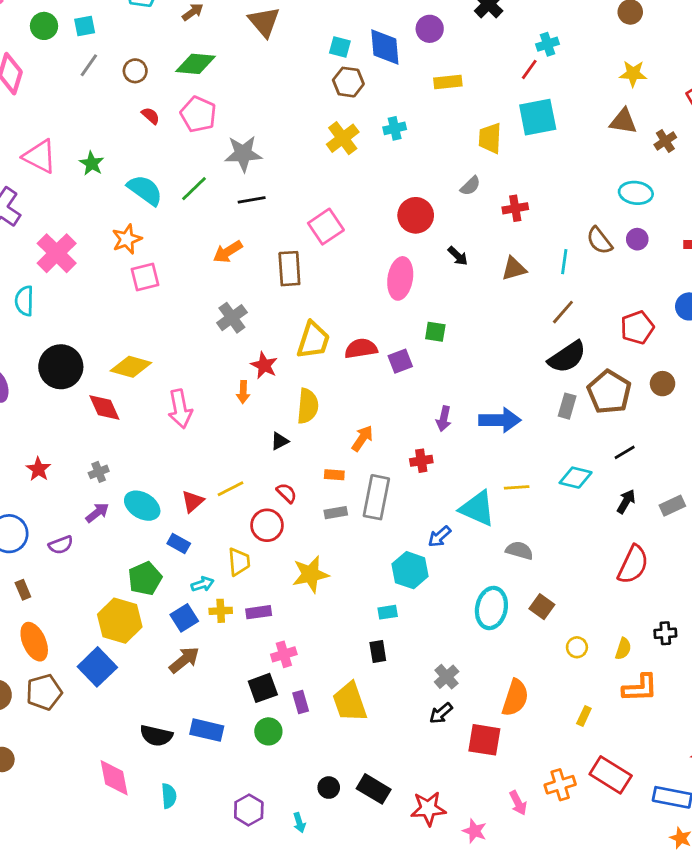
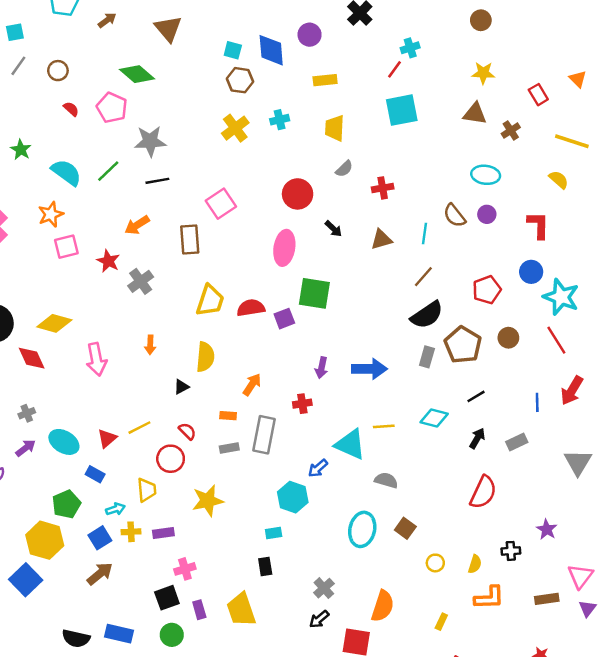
green diamond: (195, 64) -> (137, 74), moved, turned 36
yellow trapezoid: (490, 138) -> (335, 128), moved
green square: (435, 332) -> (314, 293), size x1.8
red star: (264, 365) -> (108, 261), moved

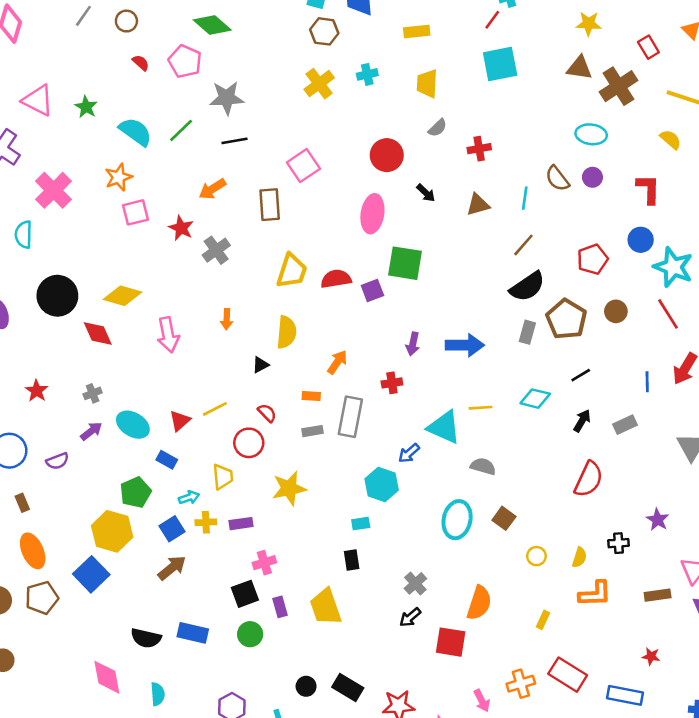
brown cross: (511, 130) -> (618, 86), size x1.8

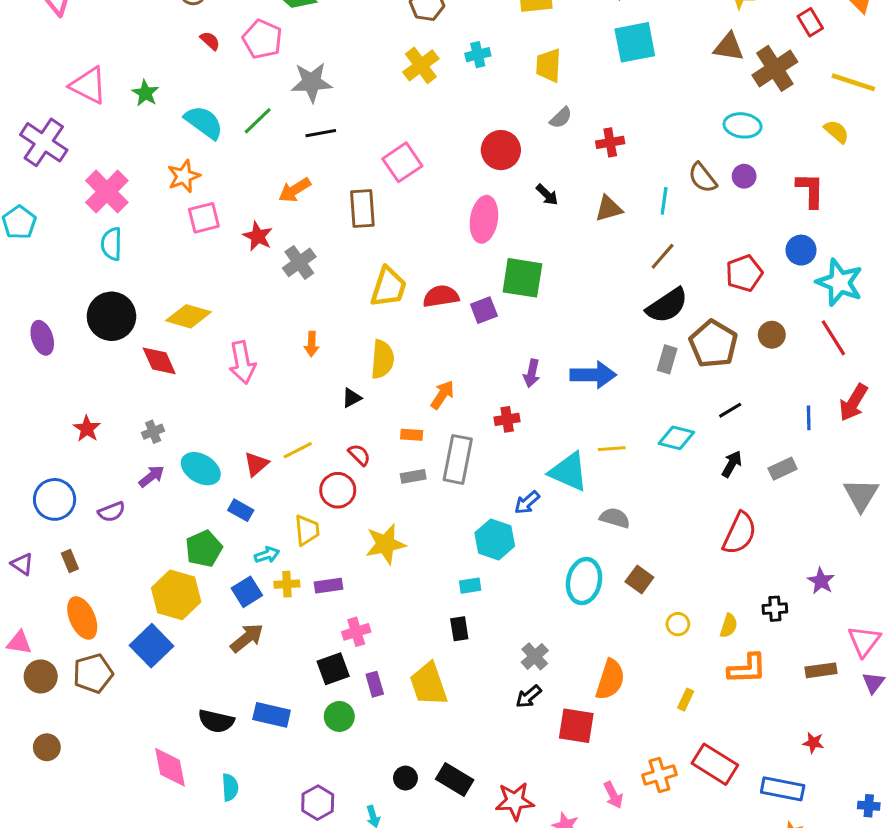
cyan semicircle: (24, 235) -> (111, 244), moved

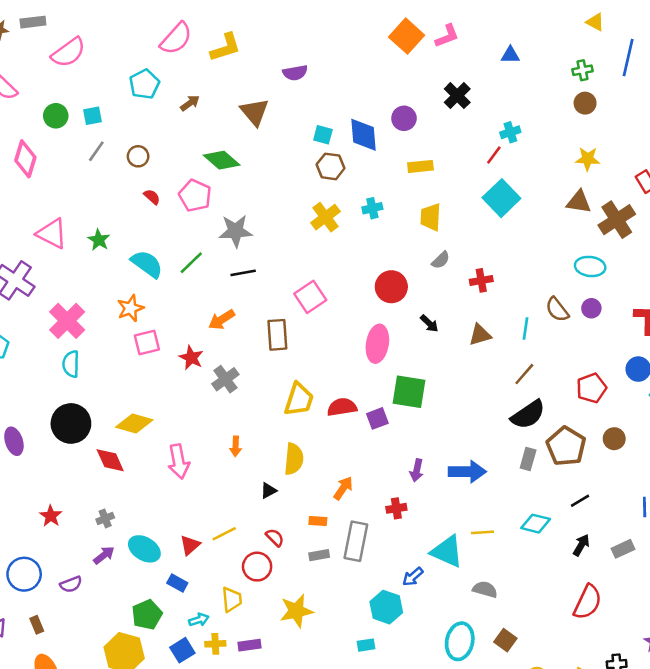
cyan square: (635, 42) -> (501, 198), turned -33

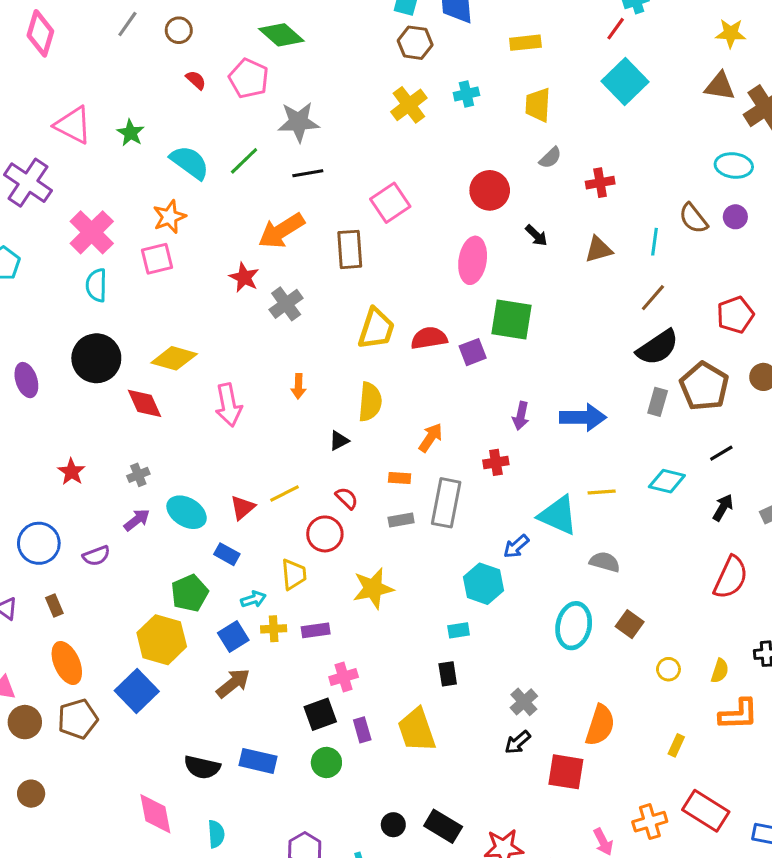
orange arrow: (222, 320) -> (281, 231), size x1.4
pink square: (147, 342) -> (157, 259), moved

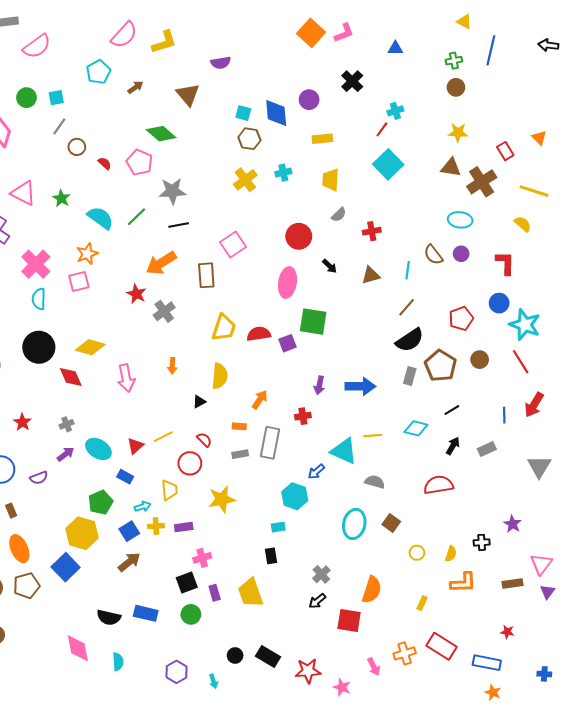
brown circle: (179, 30) -> (77, 147), moved
red semicircle: (731, 577) -> (438, 485), moved, turned -124

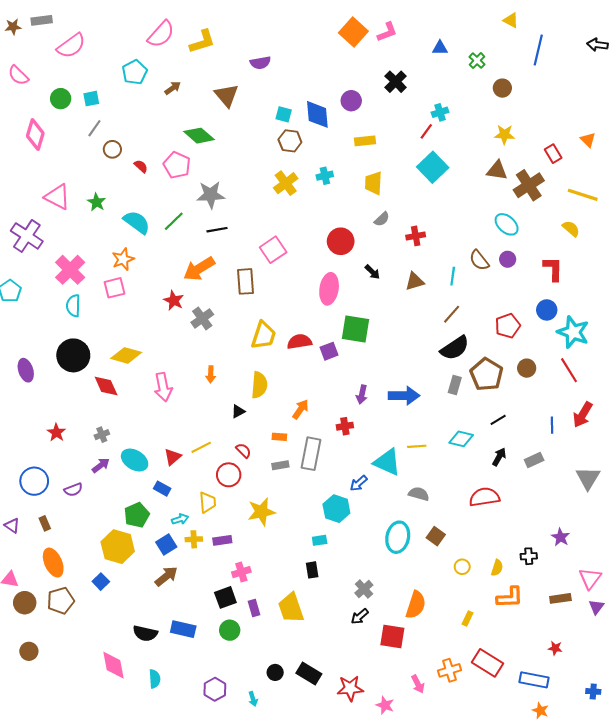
green cross: (454, 61) -> (477, 61), moved, turned -35
cyan ellipse: (460, 220) -> (507, 224), turned 35
blue square: (66, 567) -> (101, 582), size x0.6

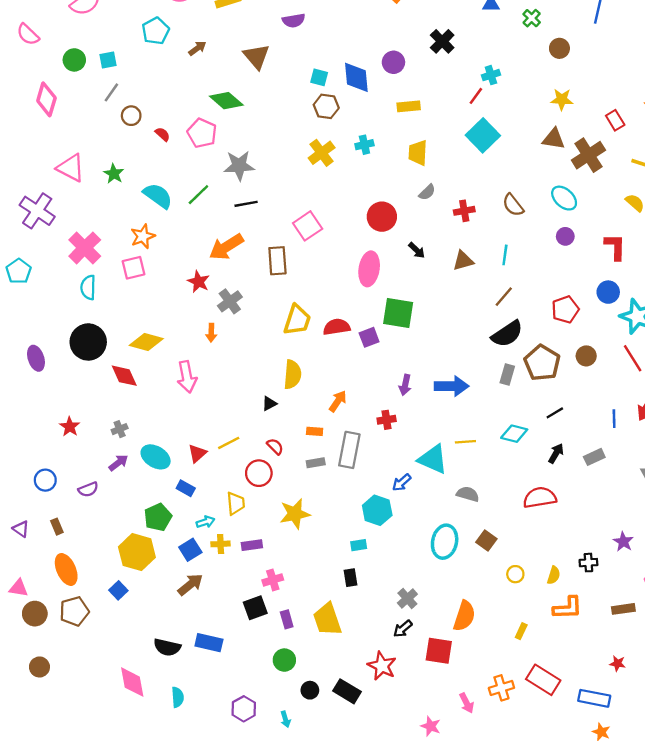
brown semicircle: (479, 260) -> (513, 205), moved
orange arrow: (211, 374) -> (211, 333), moved
blue circle: (34, 481) -> (45, 480), size x0.7
green circle: (230, 630) -> (284, 660), moved
red star: (350, 688) -> (382, 666), moved, turned 30

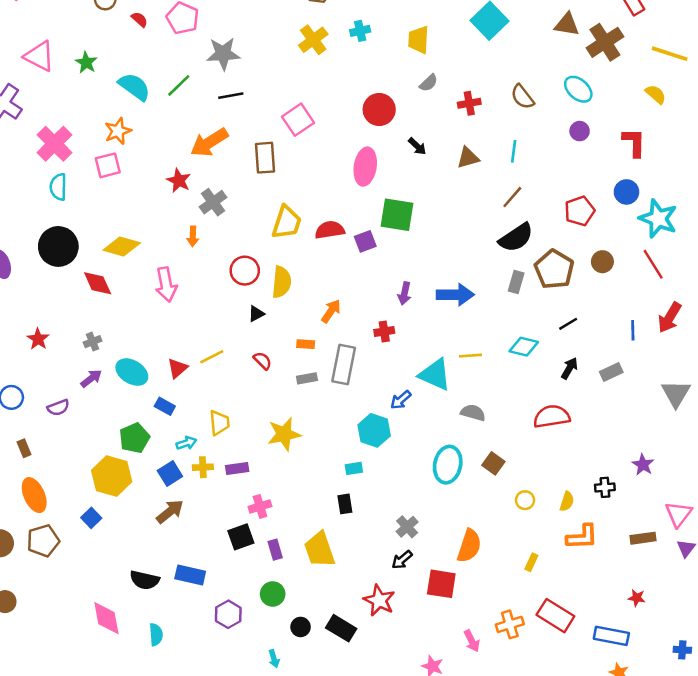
red circle: (259, 473) -> (245, 271), moved
purple hexagon: (244, 709) -> (228, 614), moved

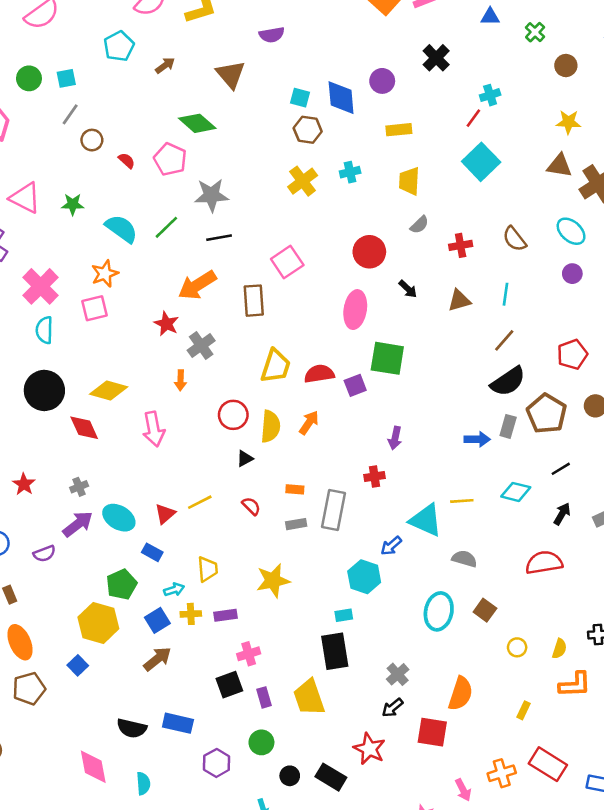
green star: (86, 63) -> (73, 204), turned -30
blue arrow: (455, 295) -> (477, 439), moved, size x0.7
orange arrow: (331, 311) -> (309, 423), moved
purple arrow: (91, 378) -> (78, 524), size x1.4
black rectangle: (345, 504) -> (335, 651), size x1.8

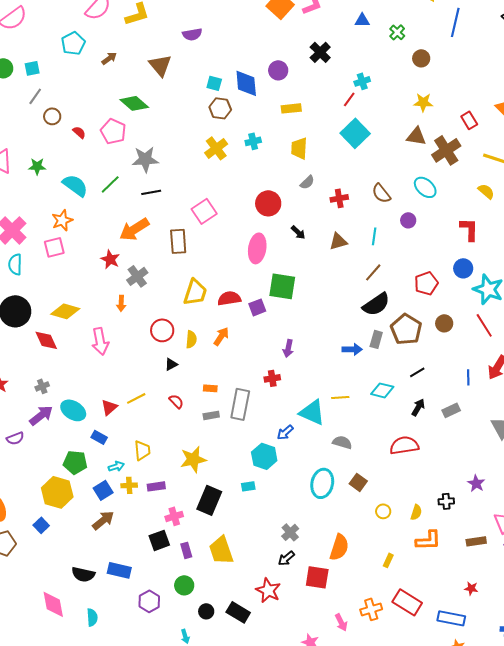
purple circle: (572, 274) -> (408, 220), moved
yellow semicircle: (270, 426) -> (191, 339), size x0.7
green pentagon: (121, 584) -> (75, 462), turned 30
black rectangle: (335, 651) -> (209, 500), moved, turned 32

